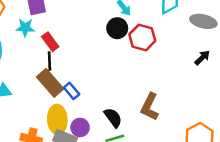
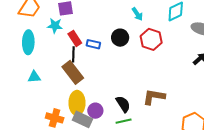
black circle: (117, 28) -> (120, 38), moved
blue rectangle: (72, 91) -> (93, 44), moved, turned -40
brown L-shape: (150, 107) -> (154, 97), turned 70

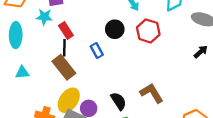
blue rectangle: (93, 44) -> (97, 50), moved, turned 48
brown L-shape: (154, 97) -> (152, 93), turned 50
yellow ellipse: (77, 103) -> (69, 100), turned 35

